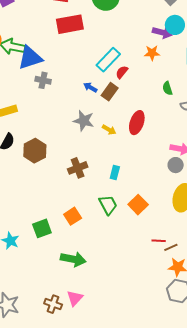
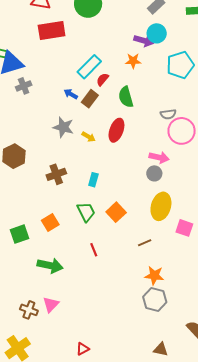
gray cross: (43, 80) -> (24, 86), turned -35
green semicircle: (167, 88) -> (126, 97), moved, size x1.5
red line: (159, 241) -> (94, 250), moved, turned 64
brown line: (171, 247) -> (145, 243), moved

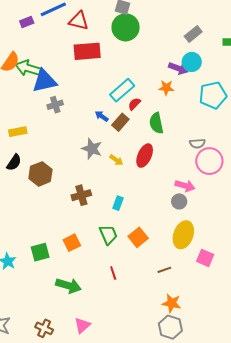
pink triangle: (51, 304) -> (82, 325), moved

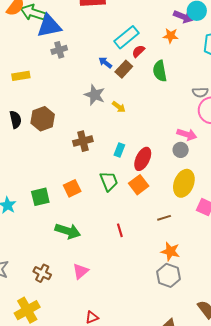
red ellipse: (145, 156) -> (143, 159), moved
black semicircle: (14, 162) -> (15, 120), moved, turned -48
red line: (113, 273) -> (120, 230), moved

